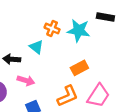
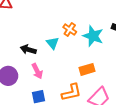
pink arrow: (26, 81) -> (37, 71), turned 35

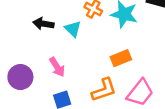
black arrow: (28, 50) -> (43, 24), moved

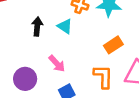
black arrow: (43, 24) -> (37, 27), turned 96
orange L-shape: (104, 90) -> (103, 76), turned -60

